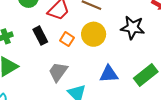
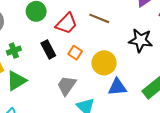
yellow circle: (94, 34) -> (104, 63), moved

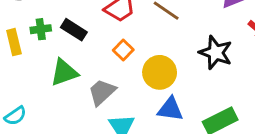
black rectangle: (48, 49) -> (74, 30), moved, turned -42
green triangle: (16, 81) -> (64, 72), moved

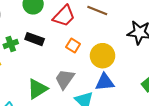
green triangle: (64, 72) -> (37, 89), moved
blue triangle: (170, 109) -> (105, 82), moved

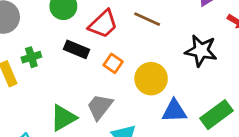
black rectangle: (35, 39) -> (77, 49), moved
blue triangle: (105, 82) -> (174, 111), moved

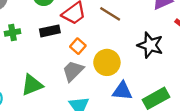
black rectangle: (77, 49) -> (50, 31), turned -42
gray trapezoid: (100, 107) -> (73, 71), moved

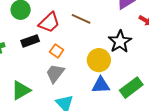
black star: (150, 45) -> (120, 42), turned 30
yellow circle: (107, 62) -> (99, 60), moved

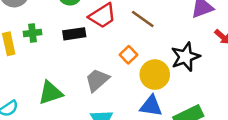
orange square: (57, 51) -> (128, 55), moved

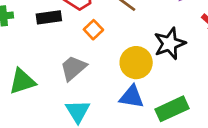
orange square: (128, 55) -> (93, 30), moved

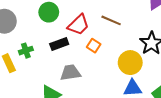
gray trapezoid: (73, 68) -> (70, 73), moved, turned 45

